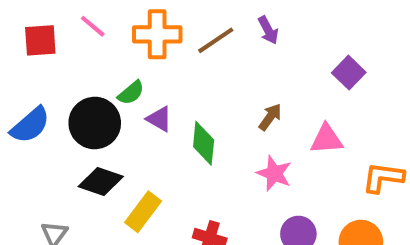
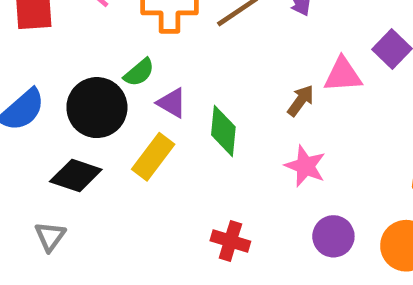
pink triangle: (327, 139) -> (343, 75), moved
black diamond: (101, 181) -> (76, 175), moved
yellow rectangle: (143, 212) -> (153, 157), moved

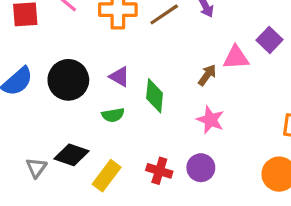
green semicircle: (139, 72) -> (113, 115), moved, turned 30
yellow rectangle: (153, 157) -> (107, 176), moved
black diamond: (76, 175) -> (72, 155), moved
purple circle: (333, 236) -> (201, 168), moved

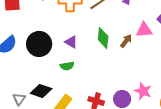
green diamond: (155, 96) -> (103, 38), moved
pink star: (210, 120) -> (143, 91), moved

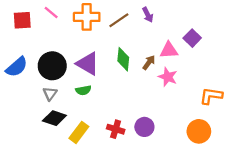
purple triangle: (71, 42) -> (88, 64), size x1.6
pink star: (143, 91) -> (168, 77), moved
gray triangle: (19, 99) -> (50, 94), moved

